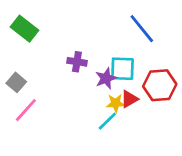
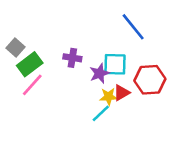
green rectangle: (25, 29) -> (30, 64), moved, turned -75
gray square: (16, 82) -> (16, 47), moved
pink line: (26, 110) -> (32, 85), moved

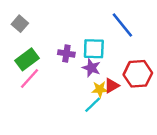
gray square: (16, 47) -> (20, 24), moved
cyan square: (115, 64) -> (94, 49), moved
purple star: (99, 73) -> (91, 68), turned -30

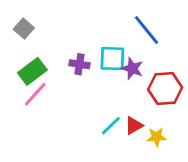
purple star: (91, 68) -> (132, 69), moved
red triangle: (112, 86) -> (134, 126), moved
yellow star: (100, 89) -> (157, 137), moved

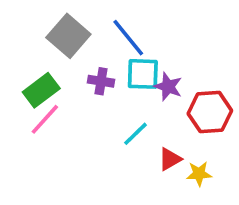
gray square: (24, 29) -> (68, 36), moved, size x1.6
blue line: (147, 30) -> (128, 38), moved
cyan line: (111, 126) -> (136, 134), moved

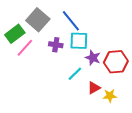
purple star: (168, 87) -> (93, 58), moved
green rectangle: (41, 90) -> (15, 34), moved
pink line: (45, 119) -> (25, 48), moved

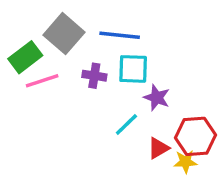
blue line: (71, 21) -> (120, 35), turned -45
pink line: (25, 48) -> (42, 81), turned 30
red hexagon: (116, 62) -> (195, 136), moved

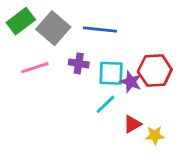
green rectangle: (25, 57) -> (21, 21), moved
cyan square: (133, 69) -> (111, 73), moved
red hexagon: (195, 136) -> (155, 70), moved

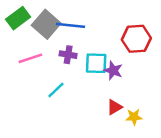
blue line: (100, 30) -> (71, 25), moved
red hexagon: (155, 70) -> (136, 39), moved
cyan line: (105, 104) -> (56, 90), moved

